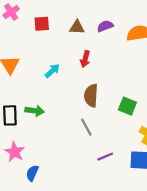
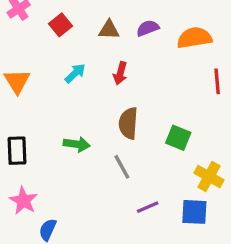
red square: (42, 24) -> (61, 25), turned -35
cyan arrow: (52, 71) -> (75, 73), moved
green arrow: (35, 111) -> (77, 144), moved

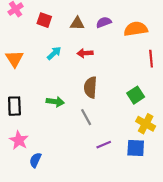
red square: (61, 25) -> (44, 20), turned -32
red arrow: (120, 73) -> (85, 53), turned 72
green square: (178, 138) -> (136, 95), moved, turned 35

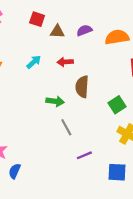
red square: (44, 20) -> (37, 19), moved
brown semicircle: (90, 87) -> (82, 87), moved
green arrow: (55, 102) -> (55, 101), moved
blue square: (136, 148) -> (117, 172), moved

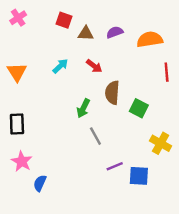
red arrow: (65, 62) -> (94, 66), turned -140
green arrow: (55, 101) -> (83, 108), turned 108
green square: (117, 105) -> (139, 108), moved, turned -30
blue square: (117, 172) -> (139, 176), moved

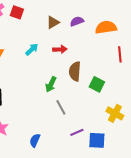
red square: (64, 20) -> (17, 12), moved
brown triangle: (86, 33) -> (53, 22), turned -32
red arrow: (94, 66) -> (60, 49), turned -40
blue semicircle: (40, 183) -> (35, 140), moved

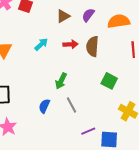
purple semicircle: (77, 21) -> (88, 15), turned -32
brown semicircle: (75, 71) -> (92, 46), moved
blue semicircle: (35, 140) -> (44, 106), moved

